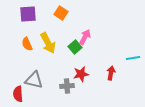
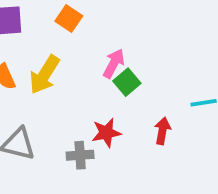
yellow arrow: (48, 43) -> (45, 75), turned 60
green square: (75, 47) -> (127, 82), moved

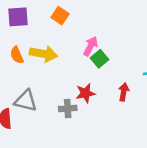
yellow arrow: (45, 75) -> (43, 54), turned -112

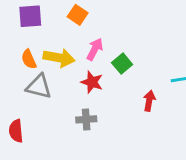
pink arrow: (91, 46) -> (95, 49), moved
red star: (85, 93) -> (92, 82), moved, turned 30
gray triangle: (26, 101) -> (39, 86), moved

